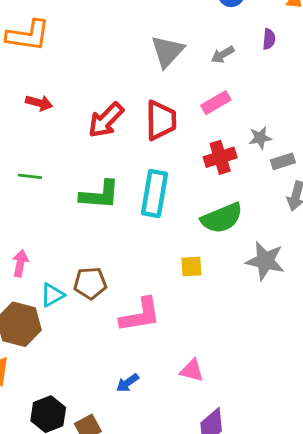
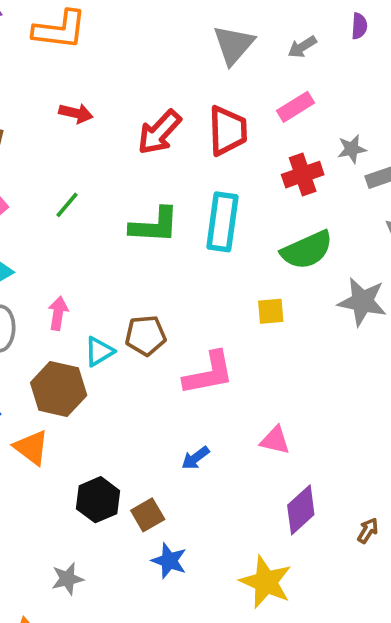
green line: (30, 176) -> (67, 205), turned -55

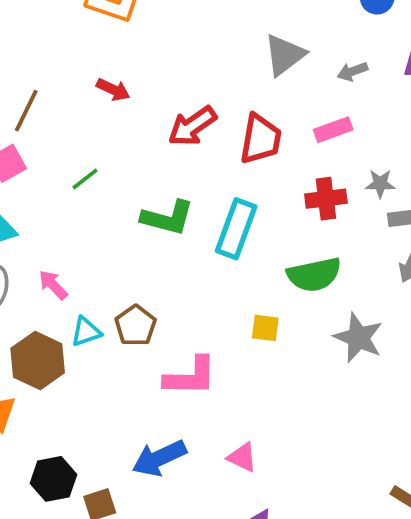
pink arrow: (58, 313) -> (53, 285), turned -64
brown pentagon: (146, 335) -> (136, 326), turned 30
blue arrow: (195, 458) -> (159, 458), size x1.8

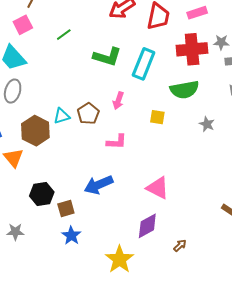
red cross: (326, 199) -> (192, 49), size x1.4
pink arrow: (53, 285) -> (118, 101), moved, turned -120
gray star: (358, 338) -> (207, 124), size x0.6
pink L-shape: (190, 377) -> (117, 142), size x0.7
pink triangle: (242, 457) -> (158, 188), moved, size x1.4

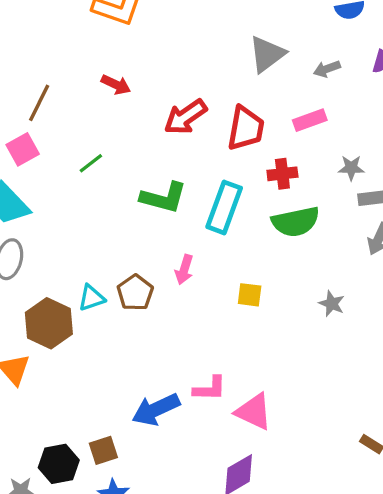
red cross: (192, 49) -> (282, 174), moved, size x0.6
green semicircle: (184, 90) -> (296, 222), moved
pink L-shape: (117, 142) -> (210, 389), moved
black hexagon: (42, 194) -> (59, 464), moved

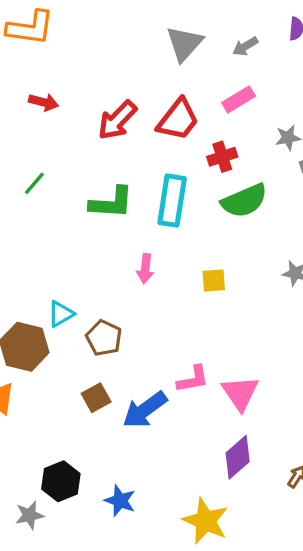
red trapezoid: (246, 128) -> (178, 120), turned 39
brown pentagon: (135, 293) -> (104, 338), moved
pink triangle: (254, 412) -> (240, 393), turned 42
brown square: (103, 450) -> (96, 398), moved

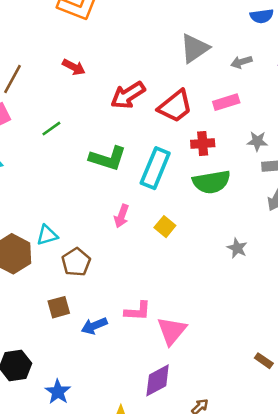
yellow square: (214, 281) -> (165, 227), moved, turned 30
blue arrow: (145, 410) -> (94, 326), size x0.7

